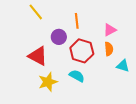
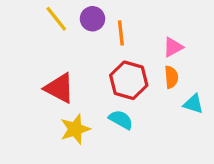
purple circle: (59, 37) -> (92, 19), moved

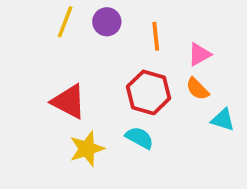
yellow line: (56, 19) -> (65, 22), turned 60
orange line: (121, 33) -> (156, 36), moved
orange semicircle: (171, 77) -> (197, 89), turned 140

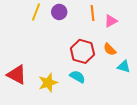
orange line: (156, 36) -> (93, 13), moved
pink triangle: (199, 54) -> (111, 21), moved
red triangle: (69, 102) -> (17, 75), moved

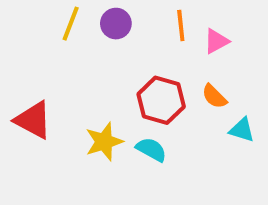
red triangle: (17, 75) -> (33, 120), moved
yellow star: (48, 83) -> (104, 142), moved

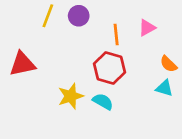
orange line: (181, 25) -> (116, 34), moved
orange semicircle: (214, 96) -> (168, 64), moved
red triangle: (33, 120) -> (22, 64), moved, turned -40

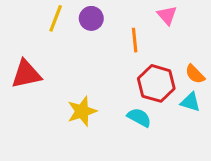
pink triangle: (147, 28) -> (167, 15), moved, turned -42
red hexagon: (109, 68) -> (156, 83), moved
cyan semicircle: (103, 101) -> (139, 117), moved

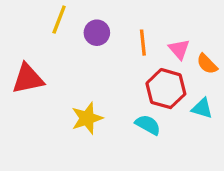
pink triangle: (167, 15) -> (179, 49), moved
purple circle: (91, 18) -> (97, 33), moved
orange semicircle: (195, 74) -> (207, 64), moved

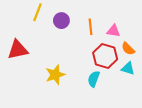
pink triangle: (179, 49) -> (113, 31), turned -40
orange semicircle: (207, 64) -> (128, 49), moved
cyan semicircle: (148, 125) -> (94, 79), turned -98

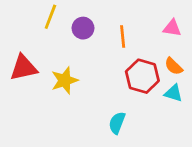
pink triangle: (113, 31) -> (172, 28), moved
yellow star: (55, 75) -> (65, 80), moved
cyan semicircle: (94, 79) -> (117, 123), moved

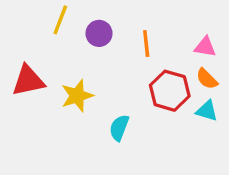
pink triangle: (172, 28) -> (205, 47), moved
cyan semicircle: (117, 123) -> (119, 128), moved

